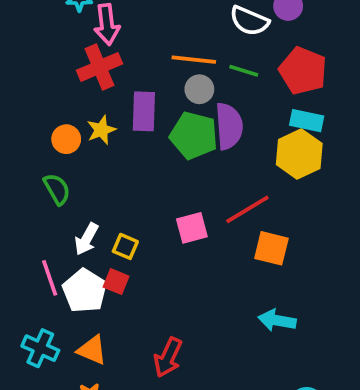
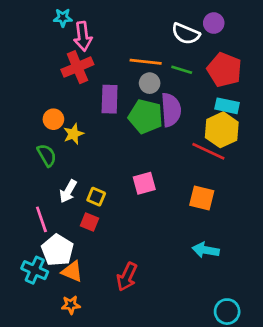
yellow star: (101, 130) -> (73, 134), moved
red line: (247, 209) -> (208, 151), moved, turned 56
white pentagon: (85, 291) -> (57, 250), moved

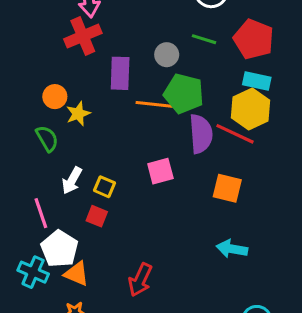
orange line: (146, 62) -> (154, 104), moved
purple semicircle: (171, 110) -> (201, 134), moved
green pentagon: (146, 117) -> (184, 93), moved

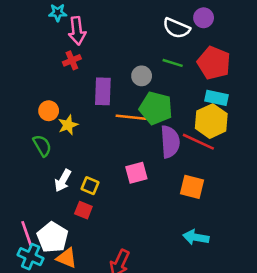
red cross: (83, 36) -> (72, 60), size x0.6
pink line: (41, 213) -> (27, 233), moved

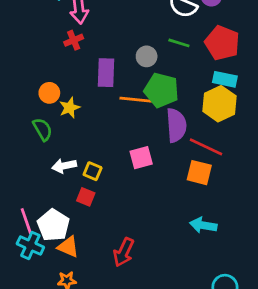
red line: (198, 142) -> (206, 147), moved
white arrow: (63, 180) -> (64, 166), turned 50

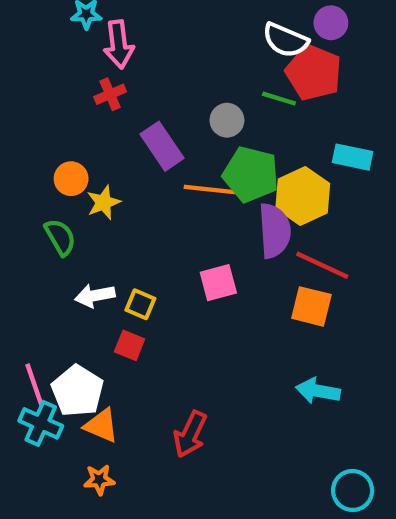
red pentagon: (222, 43) -> (314, 73), moved
purple rectangle: (106, 73) -> (162, 146), turned -36
yellow hexagon: (219, 104) -> (303, 196), moved

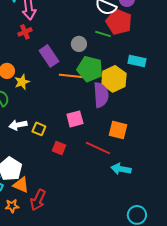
red line: (322, 265) -> (98, 148), moved
red square: (130, 345) -> (59, 148), moved
red arrow: (190, 434) -> (38, 200), moved
orange star: (99, 480) -> (12, 206), moved

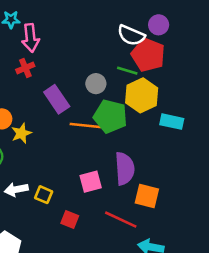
cyan rectangle: (137, 61) -> (172, 122), moved
yellow hexagon: (114, 79) -> (142, 95), moved
purple semicircle: (101, 95) -> (125, 169), moved

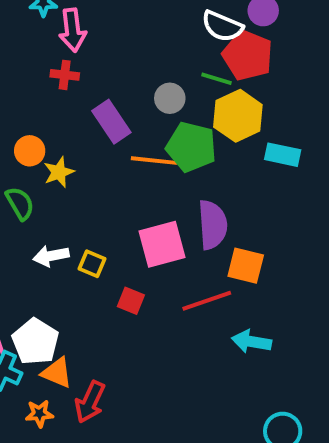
red cross: (25, 68) -> (65, 75), turned 30
pink square: (91, 182) -> (162, 244), size x1.4
red line: (121, 220) -> (207, 301), turned -44

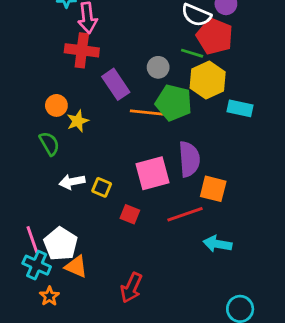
red cross: (65, 75) -> (82, 50), size x1.6
red arrow: (90, 402) -> (131, 288), moved
orange star: (39, 414) -> (49, 296), moved, turned -30

